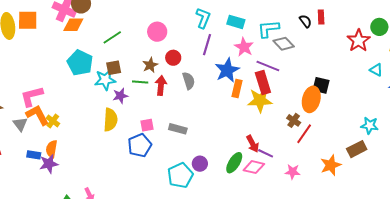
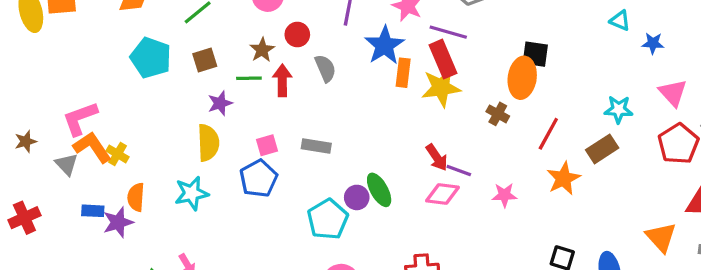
cyan star: (105, 80) -> (192, 193), moved
red line: (304, 134) -> (548, 134), moved
orange semicircle: (52, 149) -> (136, 197), moved
green ellipse: (234, 163) -> (379, 190), moved, turned -55

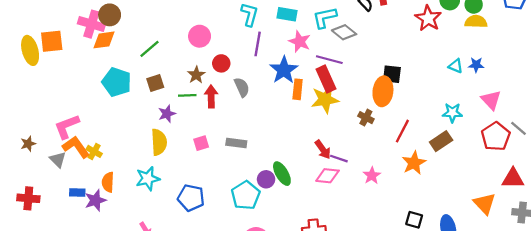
cyan triangle: (620, 21) -> (456, 66), moved
blue pentagon: (259, 178) -> (191, 198), moved, turned -30
pink star: (504, 195) -> (372, 176), turned -30
red cross: (24, 218) -> (28, 198), turned 30

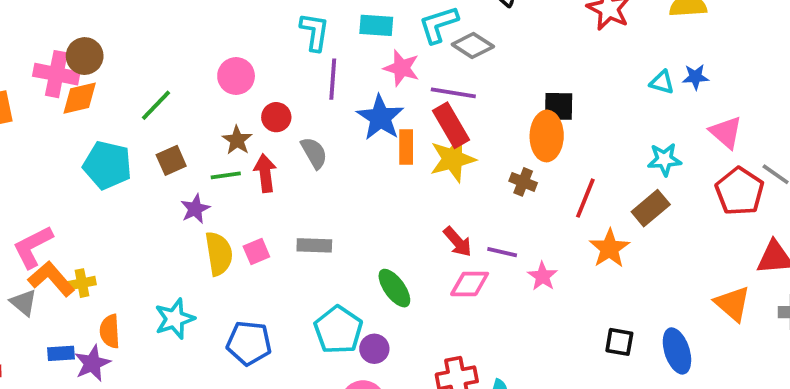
yellow semicircle: (159, 142) -> (219, 254), moved
yellow cross: (94, 151) -> (82, 283), turned -35
purple line: (339, 159) -> (502, 252), moved
purple circle: (266, 179) -> (374, 349), moved

